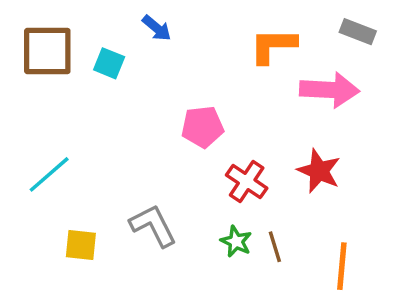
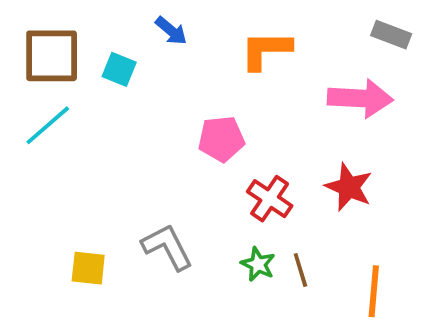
orange L-shape: (273, 46) -> (266, 50), moved
cyan line: (49, 174) -> (48, 125), moved

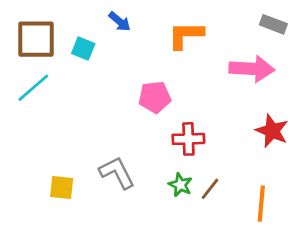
red star: (349, 187) -> (272, 131), moved
red cross: (270, 199) -> (188, 139), turned -36
brown line: (300, 270) -> (210, 189), turned 55

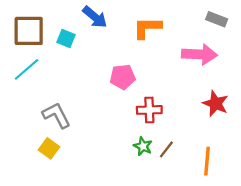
blue arrow: (120, 22) -> (95, 17), size x1.4
gray L-shape: (117, 173) -> (56, 115), moved
yellow square: (62, 187) -> (49, 148), turned 30

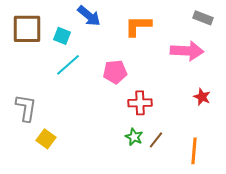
cyan line: (27, 69) -> (68, 65), moved
red star: (216, 104) -> (202, 97), size x0.7
gray L-shape: (56, 115) -> (26, 108), moved, turned 36

